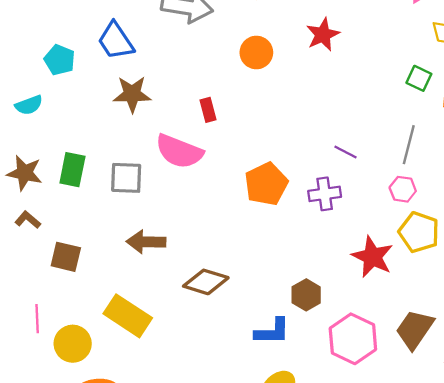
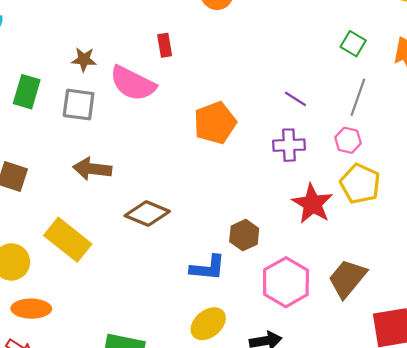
green square: (419, 78) -> (353, 44), moved
brown star: (132, 94) -> (84, 59), moved, size x0.7
purple cross: (325, 194) -> (289, 145), moved

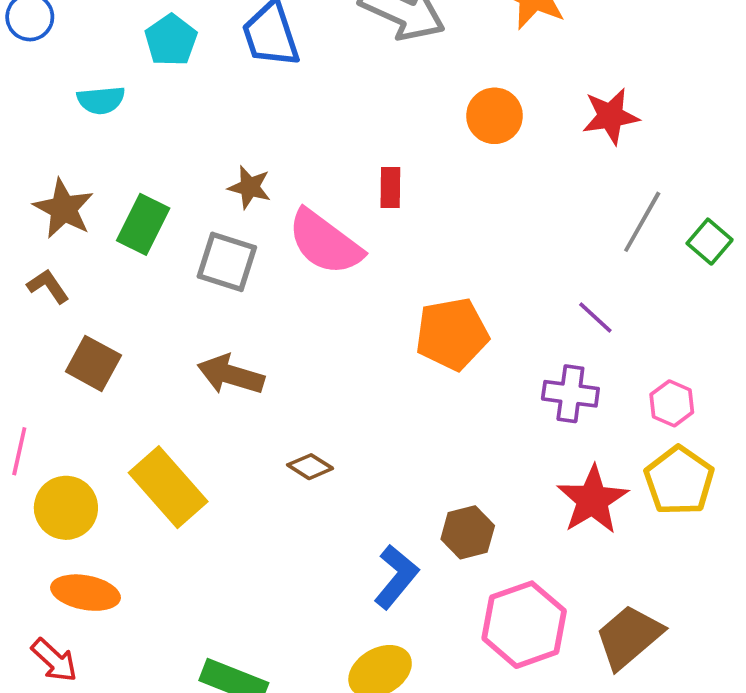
gray line: (358, 97) -> (642, 222), moved
brown diamond: (147, 213) -> (310, 467), size x0.6
blue L-shape: (208, 268) -> (396, 577), turned -66

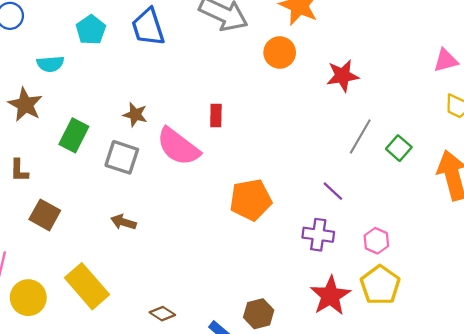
orange circle: (494, 116) -> (280, 52), moved
brown star: (64, 209) -> (25, 105), moved
brown L-shape: (48, 286) -> (19, 170), turned -145
brown arrow: (231, 375) -> (123, 222), size x0.7
brown diamond: (310, 467) -> (162, 314), moved

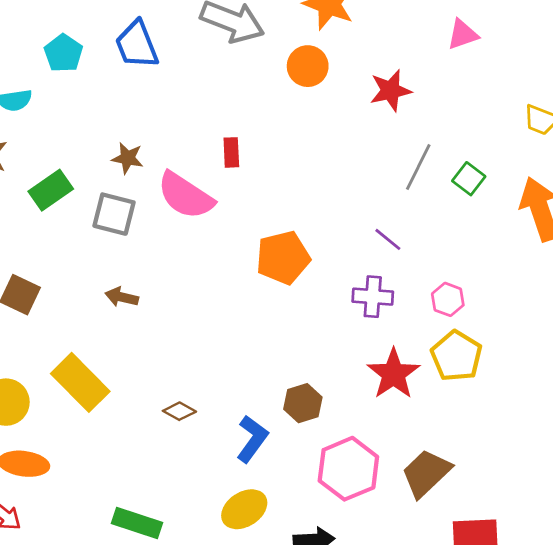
pink triangle: (446, 60) -> (463, 34), moved
green rectangle: (74, 135) -> (51, 190), turned 32

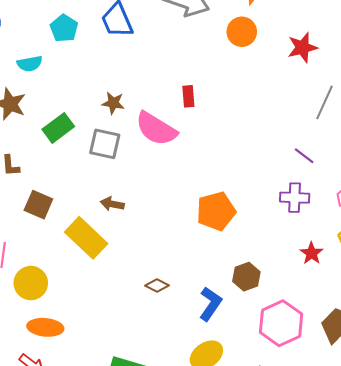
orange pentagon: (283, 258) -> (216, 211), moved
red star: (393, 374) -> (311, 253), size x0.6
yellow rectangle: (80, 382) -> (86, 238), moved

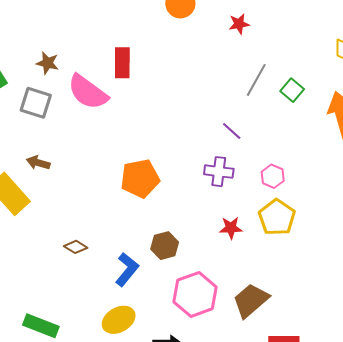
red star: (302, 48) -> (239, 24), size x0.7
red rectangle: (188, 96) -> (122, 63), size x1.4
red star: (311, 253) -> (231, 228), turned 30

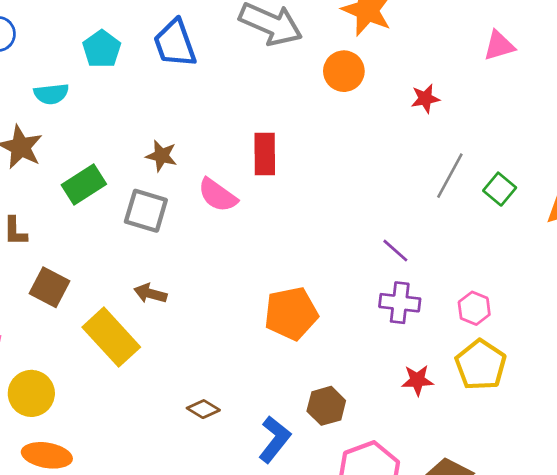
pink semicircle: (88, 92) -> (218, 195), size x0.7
purple line: (232, 131) -> (395, 251), moved

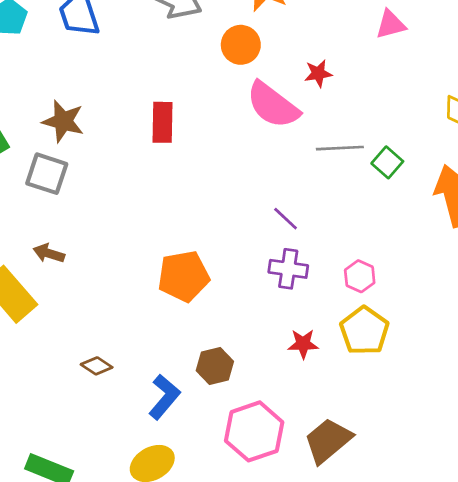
brown star: (161, 156) -> (63, 121), size x1.4
gray line: (450, 176) -> (340, 148), turned 57
pink semicircle: (218, 195) -> (273, 105), moved, size x1.4

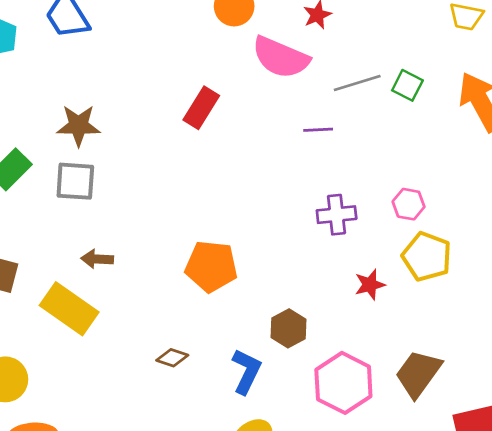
red rectangle: (163, 122) -> (201, 108), moved, turned 45
purple line: (286, 219) -> (318, 130), moved, turned -32
orange pentagon: (184, 276) -> (211, 266), moved, turned 30

